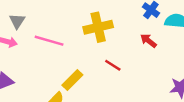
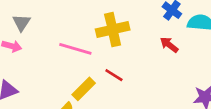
pink line: (49, 41) -> (75, 49), moved
red line: (113, 65) -> (114, 75), moved

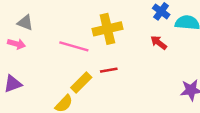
gray triangle: (21, 23) -> (25, 23), turned -42
red line: (114, 75) -> (109, 70), turned -42

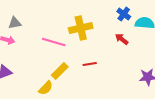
gray triangle: (25, 23) -> (15, 23), turned -32
red line: (109, 70) -> (90, 64), moved

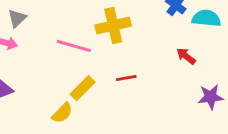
gray triangle: (15, 23) -> (17, 18), turned -32
red arrow: (122, 39) -> (186, 56), moved

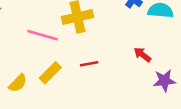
red arrow: (186, 56) -> (142, 55), moved
yellow semicircle: (62, 113) -> (18, 83), moved

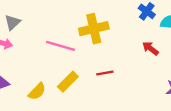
red arrow: (142, 55) -> (150, 48), moved

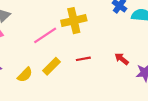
pink line: (60, 46) -> (45, 35), turned -50
red arrow: (150, 48) -> (122, 59), moved

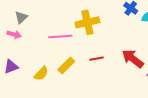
pink line: (45, 35) -> (60, 36), turned 30
red arrow: (122, 59) -> (133, 59), size x1.6

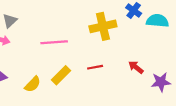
yellow cross: (87, 22) -> (103, 26), moved
red arrow: (133, 59) -> (136, 67), size x0.6

